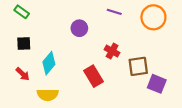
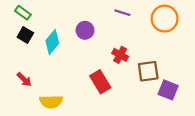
black square: (24, 43) -> (25, 35), moved, turned 32
cyan diamond: (49, 63) -> (52, 42), moved

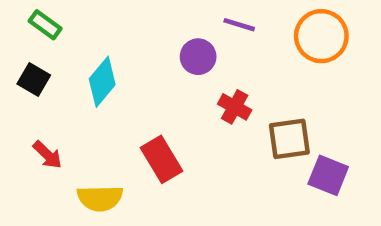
purple circle: (85, 30) -> (198, 57), moved
black square: (25, 35) -> (34, 79), moved
red rectangle: (100, 82) -> (162, 159), moved

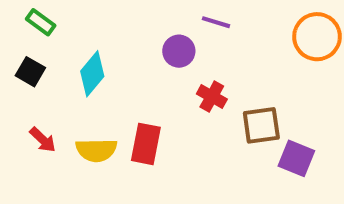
orange circle: (321, 36) -> (317, 37), moved
red rectangle: (162, 159) -> (146, 144), turned 42
yellow semicircle: (100, 198) -> (96, 150), moved

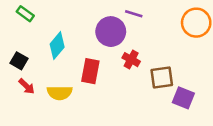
purple circle: (179, 51) -> (111, 32), size x1.5
black square: (30, 72) -> (19, 61), moved
red rectangle: (146, 144) -> (90, 71), moved

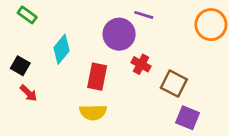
brown square: (162, 77) -> (174, 84), turned 35
yellow semicircle: (60, 93) -> (93, 112), moved
purple square: (183, 98) -> (188, 118), moved

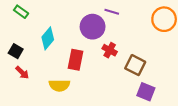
yellow semicircle: (93, 112) -> (59, 85), moved

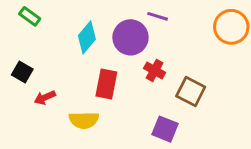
cyan diamond: (48, 38) -> (87, 37), moved
red arrow: (22, 73) -> (45, 98), moved, turned 112
purple square: (146, 92) -> (165, 129), moved

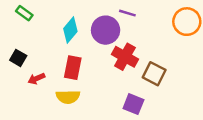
red cross: (155, 70) -> (125, 57), size x1.5
red rectangle: (106, 84) -> (73, 68), moved

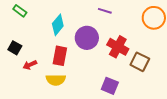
purple circle: (106, 30) -> (87, 38), moved
red cross: (125, 57) -> (118, 47), moved
brown square: (154, 74) -> (140, 62), moved

